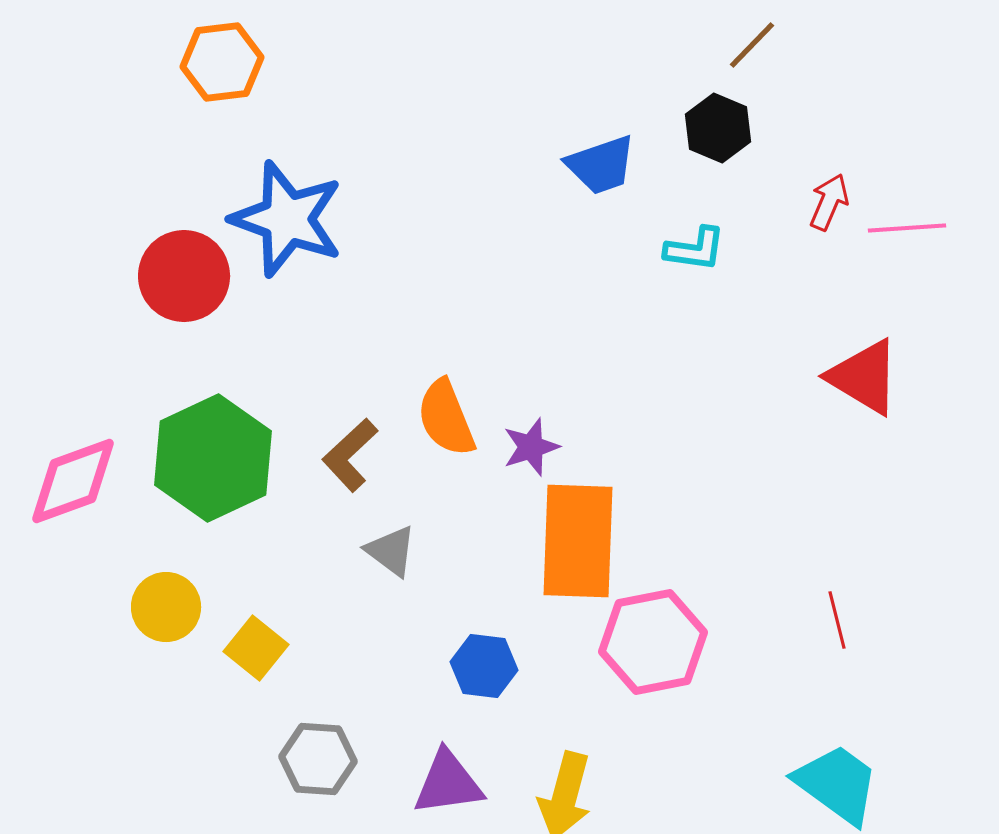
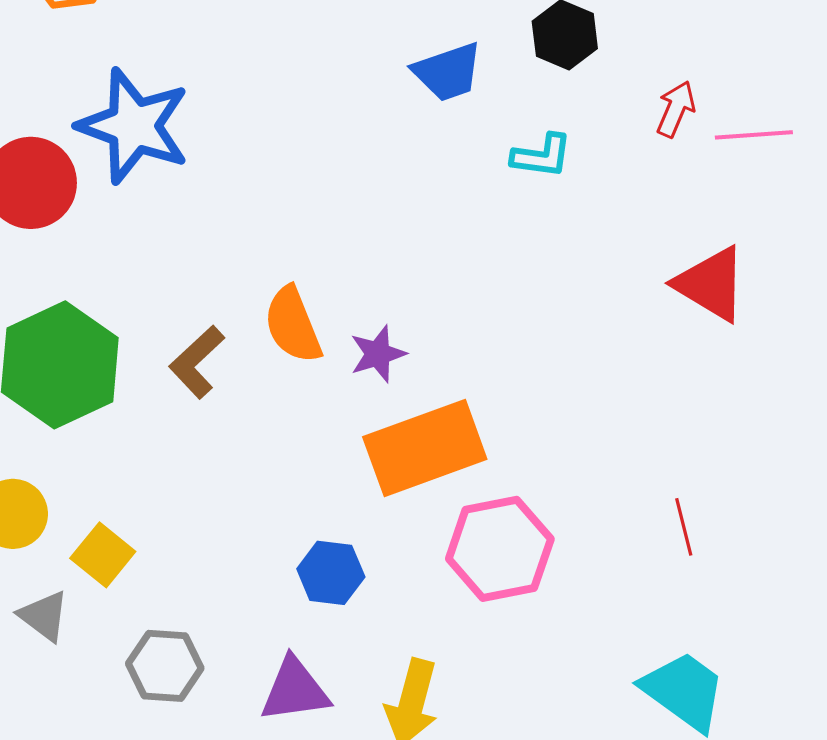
orange rectangle: (578, 541) -> (425, 448), turned 68
gray triangle: (391, 551) -> (44, 616), moved

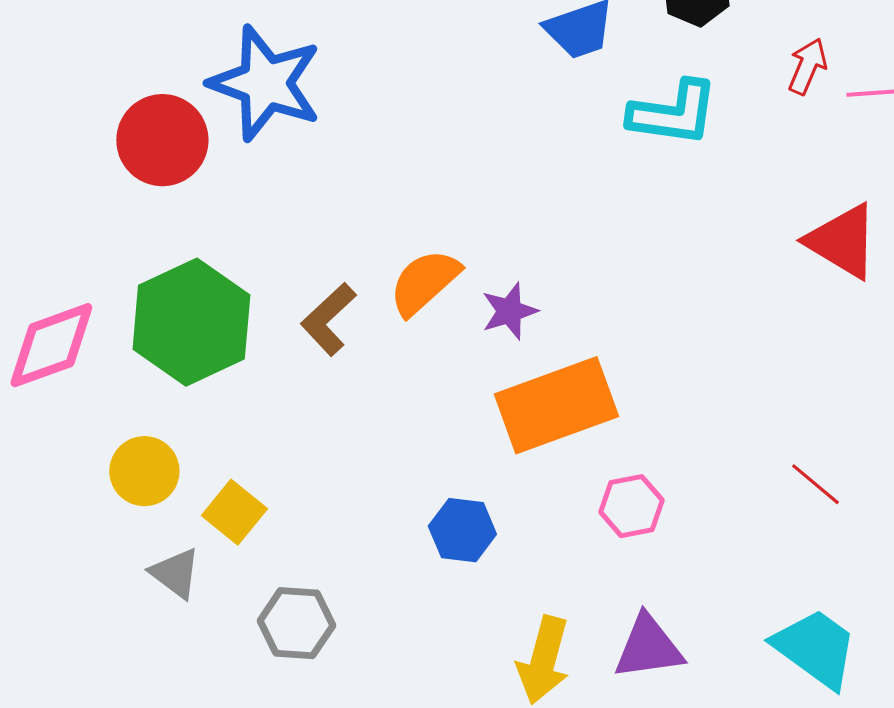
cyan L-shape: (542, 156) -> (673, 113), size x1.5
orange semicircle: (293, 325) -> (424, 282), turned 70
red line: (684, 527) -> (815, 484), turned -36
pink hexagon: (500, 549) -> (631, 506), size x0.6
purple triangle: (295, 690) -> (648, 647), moved

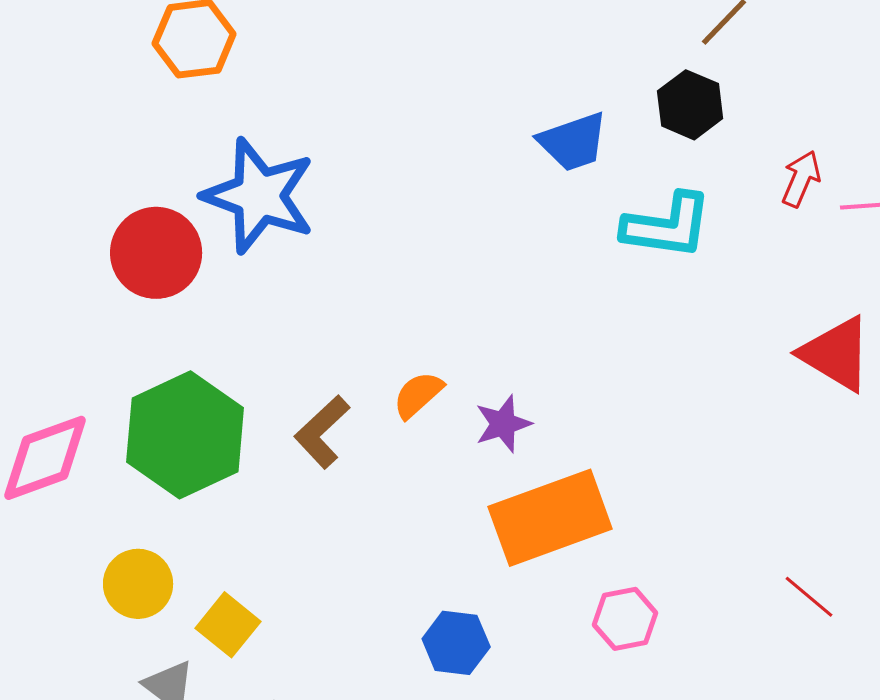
orange semicircle: (424, 282) -> (418, 395), size x0.7

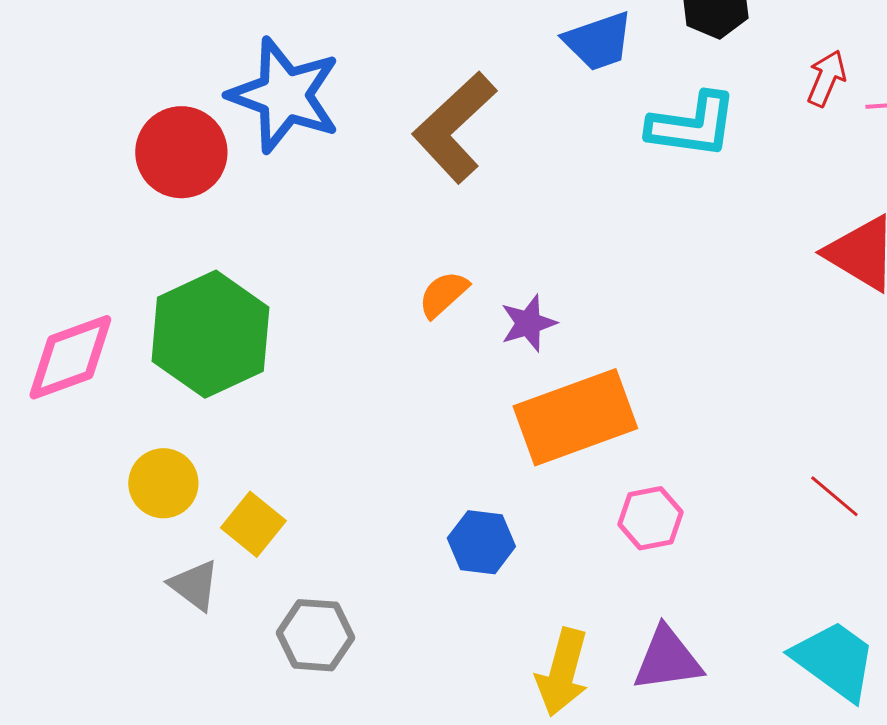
brown L-shape: (322, 432) -> (454, 127), moved, size x1.5

